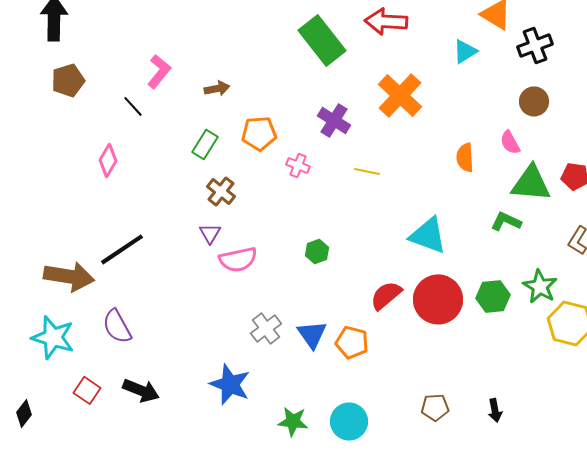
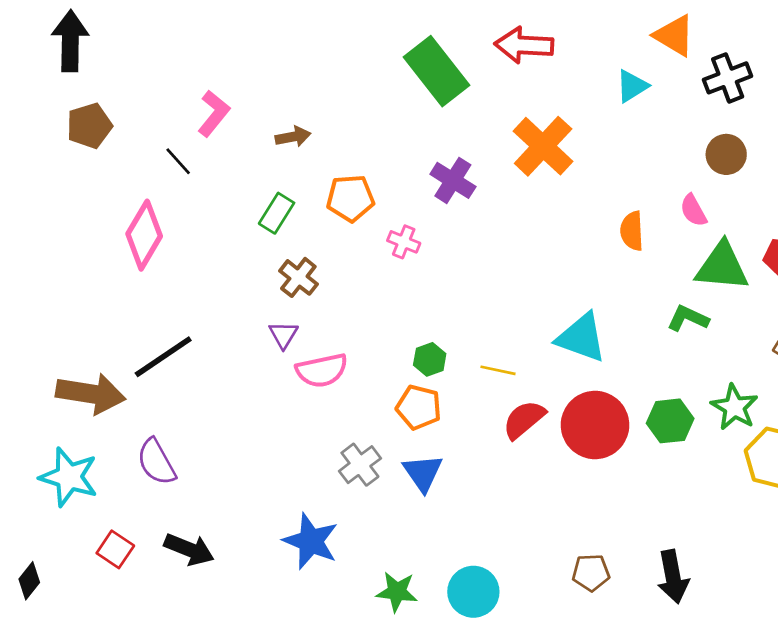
pink diamond: (108, 160) -> (144, 235), size x1.5
yellow line: (367, 171) -> (498, 370), moved
orange pentagon: (352, 342) -> (419, 407), moved
black arrow: (495, 410) -> (673, 577), size x1.6

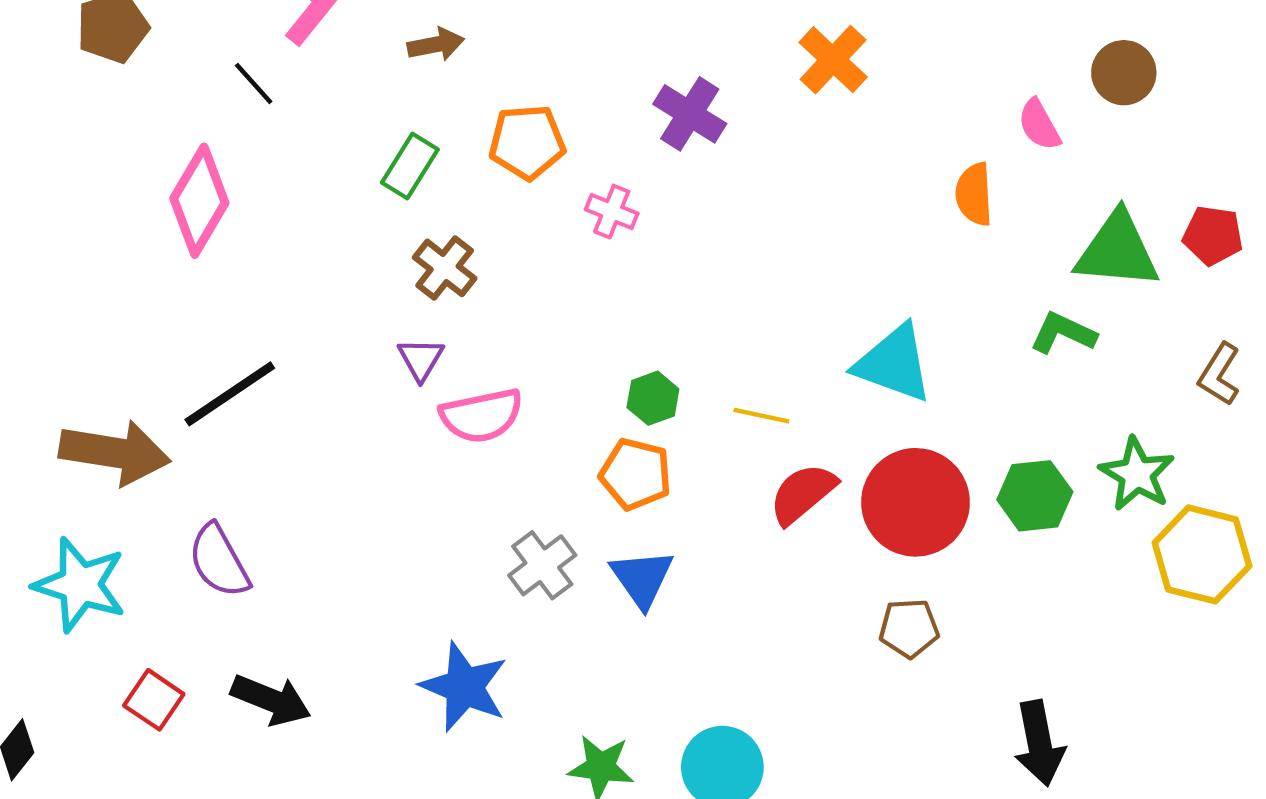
orange cross: (543, 146) -> (833, 60), size x0.7
pink semicircle: (693, 210) -> (1039, 125), moved
brown pentagon: (591, 573) -> (909, 628), moved

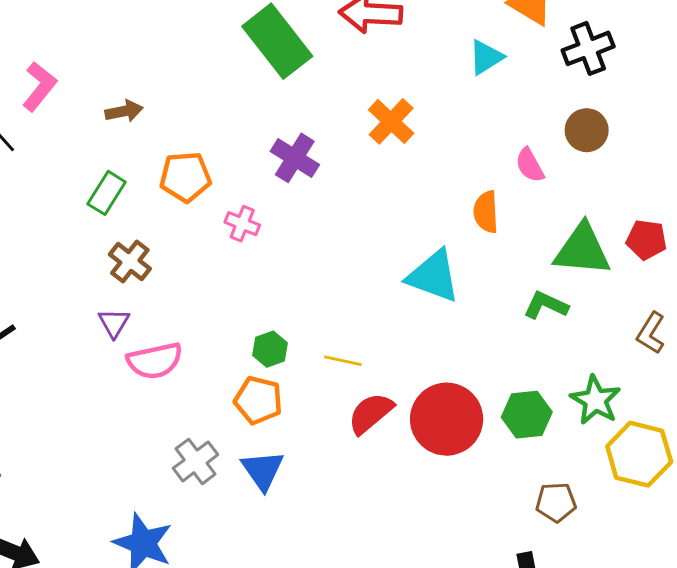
cyan triangle: (894, 363) -> (433, 276), moved
brown pentagon: (909, 628) -> (556, 502), moved

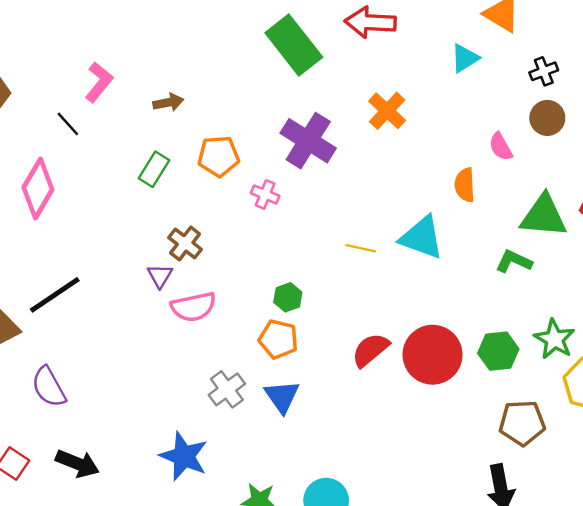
black cross: (588, 48) -> (544, 71), moved, size x0.7
purple cross: (295, 158) -> (308, 141), size x1.4
brown cross: (130, 262) -> (185, 243), moved
yellow line: (343, 361) -> (361, 248), moved
brown pentagon: (556, 502) -> (522, 423), size x1.4

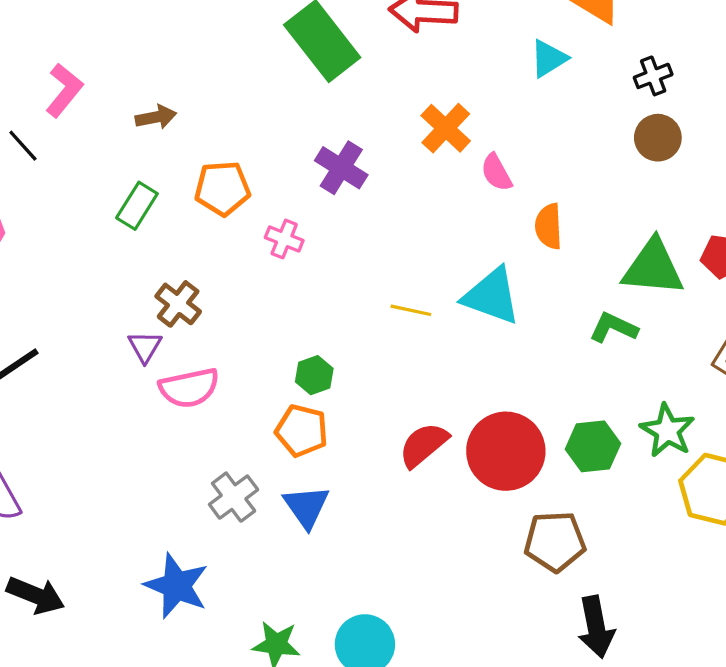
purple cross: (308, 141) -> (341, 168), size x0.7
pink semicircle: (501, 147) -> (496, 173), moved
brown pentagon: (522, 423) -> (555, 541), moved

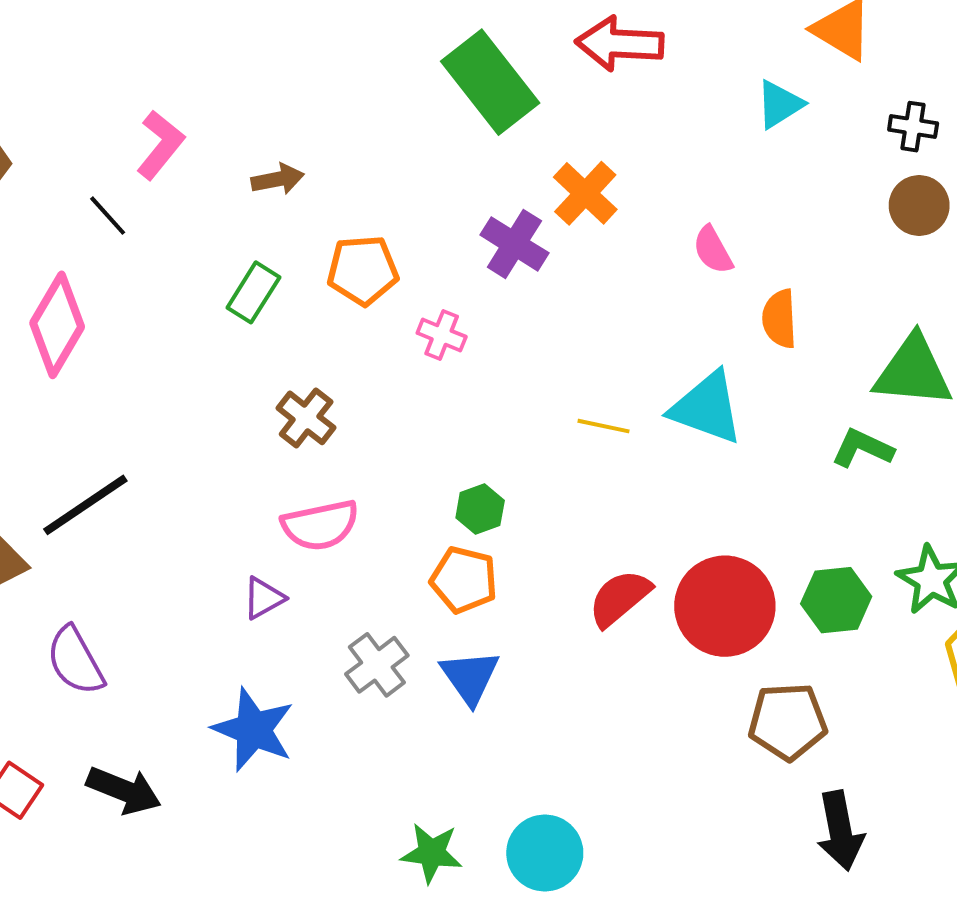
black cross: (653, 76) -> (913, 127), turned 30
orange cross: (446, 128) -> (585, 193), moved
purple triangle: (145, 347) -> (264, 598), moved, turned 30
blue star: (177, 586) -> (253, 730), moved

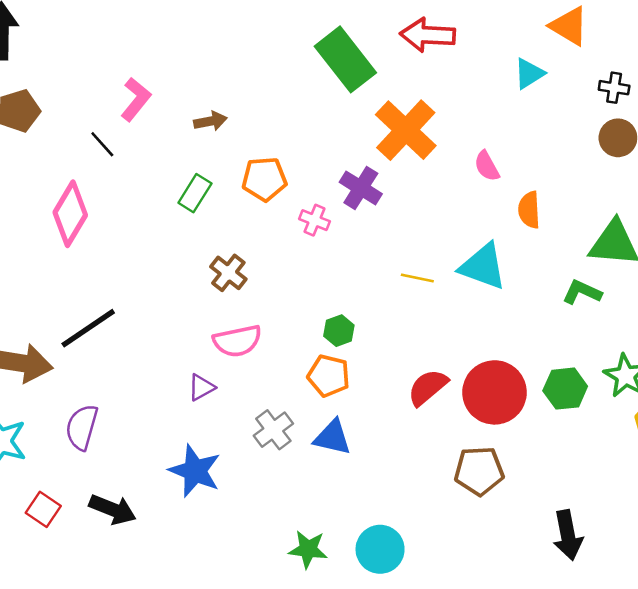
orange cross: (585, 193) -> (406, 130), size x1.5
purple cross: (514, 244) -> (361, 188), moved
purple semicircle: (75, 661) -> (82, 427), turned 45
blue triangle: (470, 677) -> (332, 437), turned -42
brown pentagon: (788, 721) -> (479, 471), moved

